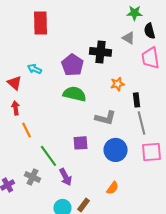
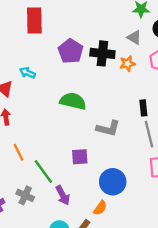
purple pentagon: (72, 65) -> (71, 51), moved
orange star: (118, 84) -> (127, 64), moved
orange line: (26, 130) -> (18, 152), moved
blue circle: (116, 150) -> (113, 182), moved
orange semicircle: (112, 188) -> (100, 208), moved

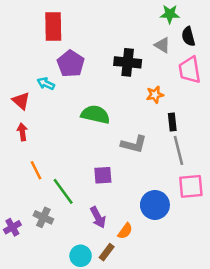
purple pentagon: (71, 51) -> (71, 64), moved
orange star: (127, 64) -> (155, 95), moved
blue circle: (113, 182) -> (155, 205), moved
purple arrow: (63, 195) -> (98, 217), moved

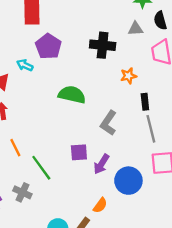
gray triangle: (162, 45) -> (136, 29), turned -35
gray L-shape: (134, 144) -> (108, 123), turned 110
purple arrow: (98, 217) -> (101, 164), moved, turned 60

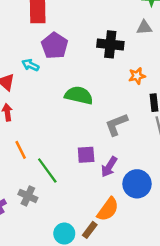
gray L-shape: (108, 123) -> (116, 124), turned 35
orange semicircle: (100, 205) -> (108, 209), size x1.5

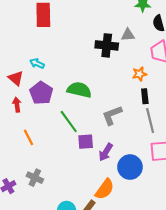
gray triangle: (144, 27) -> (128, 35), moved
purple pentagon: (55, 46) -> (41, 93), moved
orange star: (137, 76) -> (140, 74), moved
green line: (47, 170) -> (69, 122), moved

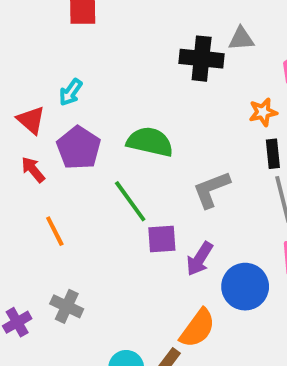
cyan arrow: (37, 63) -> (71, 92), turned -80
red arrow: (17, 105) -> (33, 170), turned -32

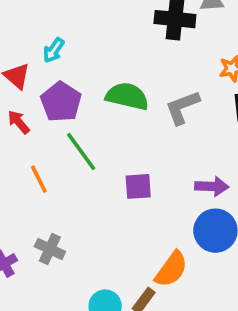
gray L-shape: (211, 189) -> (182, 107), moved
green line: (130, 201) -> (81, 151), moved
purple arrow: (200, 259) -> (212, 186), moved, turned -120

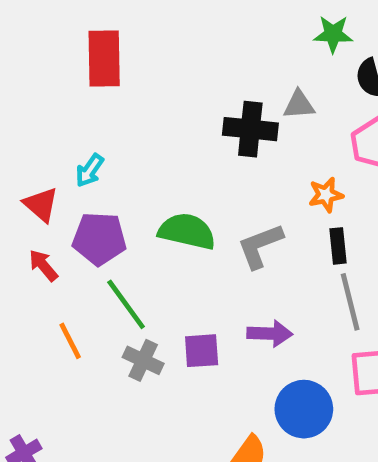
purple pentagon: (61, 102) -> (99, 239), turned -30
purple arrow: (212, 186) -> (270, 334), moved
gray cross: (50, 249) -> (143, 360), moved

